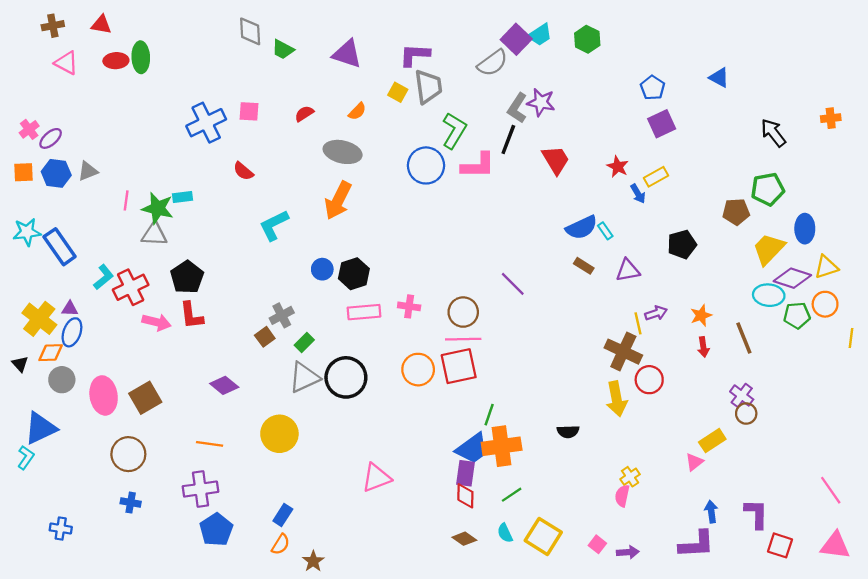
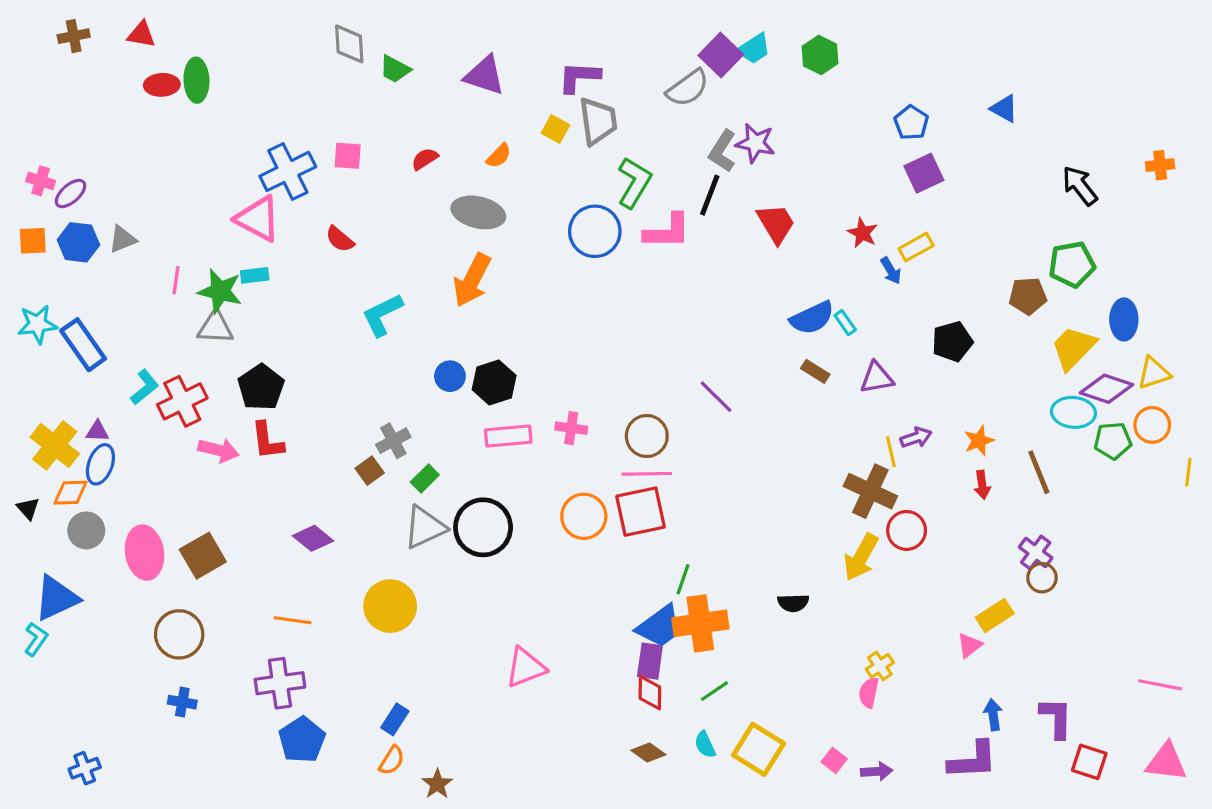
pink triangle: (66, 63) -> (258, 219), moved, size x1.4
pink cross: (29, 129) -> (41, 181), turned -36
yellow arrow: (617, 399) -> (861, 557), turned 40
pink line: (831, 490) -> (1160, 685), turned -44
blue cross: (61, 529) -> (85, 768), moved, turned -30

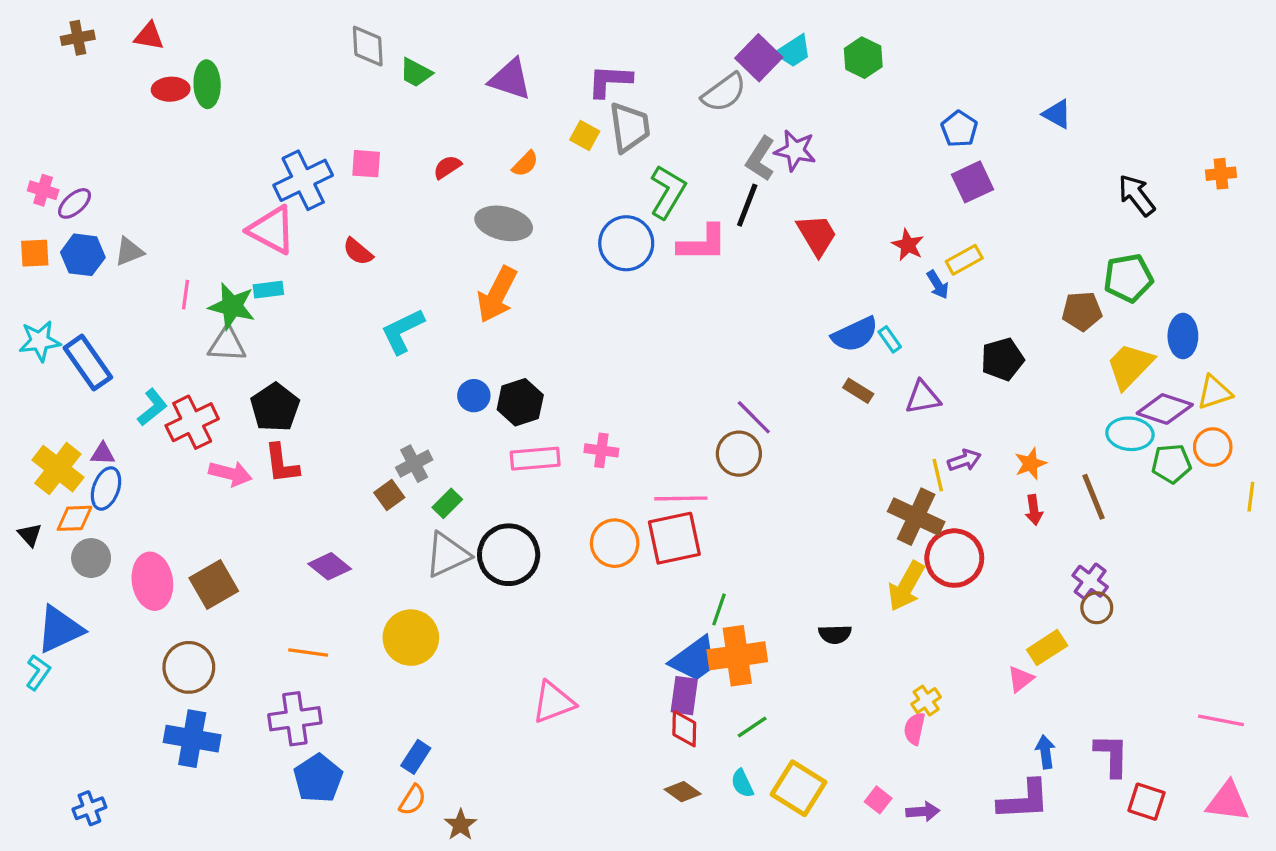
brown circle: (647, 436) -> (739, 454), moved
red circle: (907, 530) -> (954, 558), size x1.4
blue cross: (182, 702) -> (192, 739), size x1.8

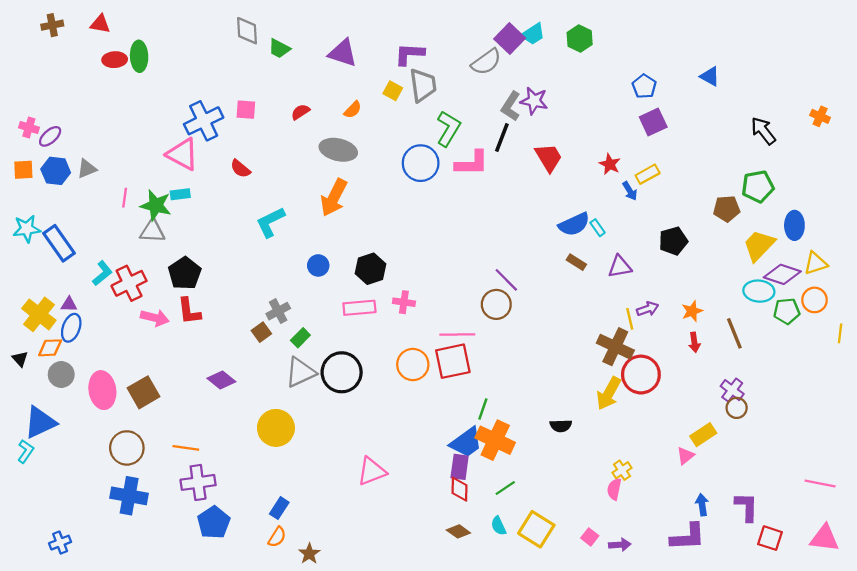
orange cross: (1221, 174) -> (820, 116), turned 30
black hexagon: (520, 402) -> (371, 269), moved
orange line: (308, 652) -> (186, 448), moved
orange cross: (737, 656) -> (495, 440), turned 33

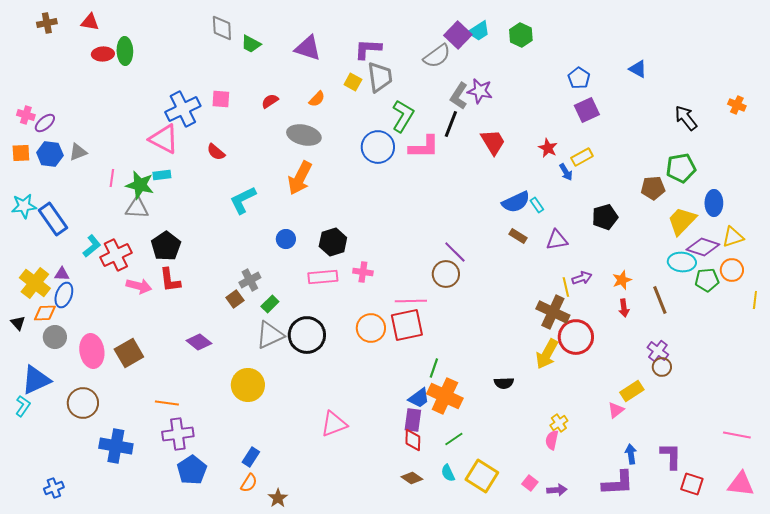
blue trapezoid: (466, 442) -> (419, 398), size x0.7
brown circle: (127, 448) -> (83, 403), moved

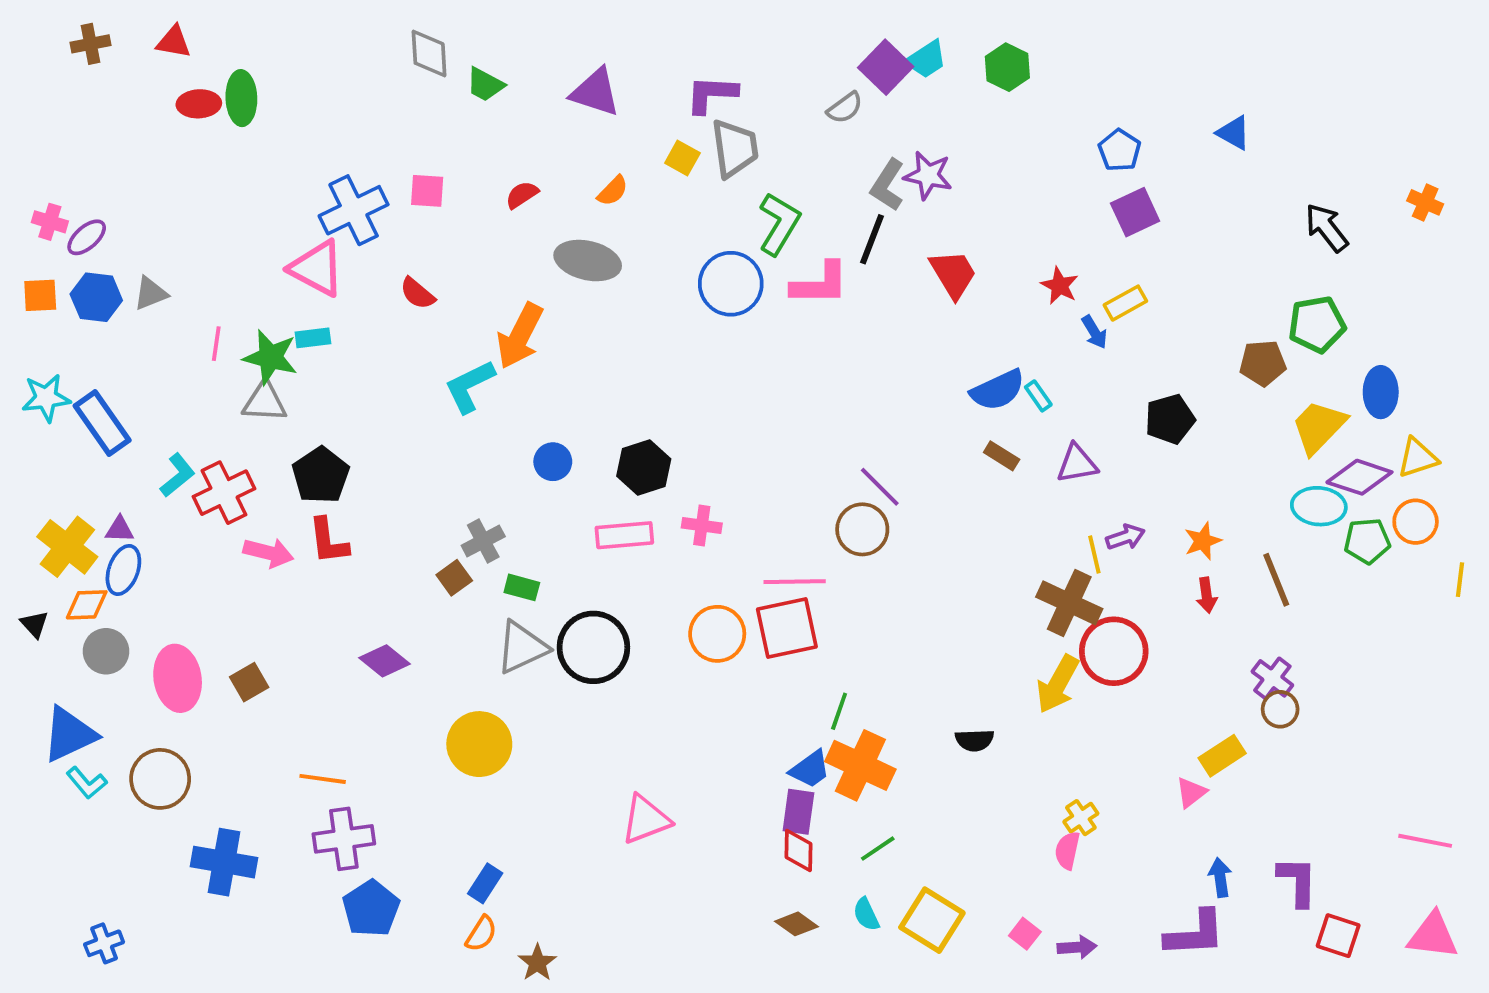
gray semicircle: (437, 56) -> (845, 108), size x0.7
orange arrow: (300, 178) -> (520, 336), moved
green rectangle: (270, 304) -> (522, 587), turned 60
brown square: (129, 353) -> (249, 682), size x0.7
cyan L-shape: (23, 406) -> (87, 783), moved, turned 105

